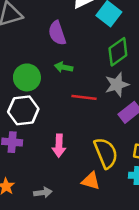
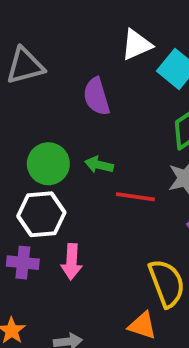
green arrow: (64, 67) -> (99, 165), moved
pink arrow: (59, 146) -> (72, 262), moved

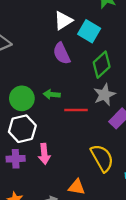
purple semicircle: (96, 97) -> (62, 53), moved
orange triangle: (142, 326) -> (77, 187), moved

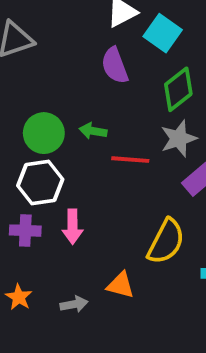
yellow semicircle: (102, 158) -> (166, 241), turned 52

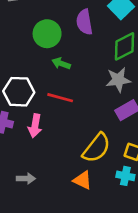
green circle: (44, 133) -> (47, 34), moved
red line: (130, 160) -> (60, 98), moved
orange triangle: (121, 285) -> (82, 180), moved

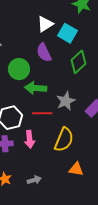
green arrow: (61, 64) -> (36, 88), size x1.5
gray star: (118, 80) -> (66, 101), moved
yellow semicircle: (96, 148) -> (64, 140), moved

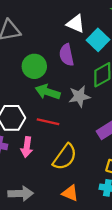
white triangle: (45, 24) -> (76, 24), turned 42
gray star: (66, 101) -> (79, 96), moved
gray arrow: (34, 180) -> (21, 194), size x1.5

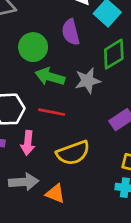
yellow semicircle: (65, 157) -> (73, 153), turned 36
orange triangle: (70, 193) -> (55, 194), moved
gray arrow: (21, 194) -> (24, 182), moved

